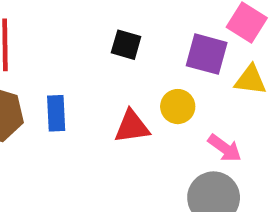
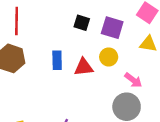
purple square: (207, 54) -> (112, 28), moved
blue rectangle: (56, 113) -> (57, 60), moved

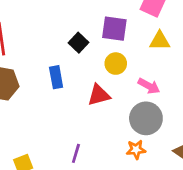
black square: (82, 23) -> (78, 43), moved, turned 35
red triangle: (84, 67) -> (99, 95), moved

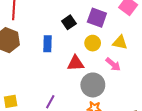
yellow triangle: (160, 41) -> (120, 42), moved
gray circle: (146, 118) -> (93, 85), moved

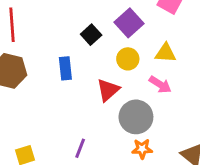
purple square: (97, 18) -> (129, 23), turned 36
red triangle: (76, 63) -> (108, 90), turned -30

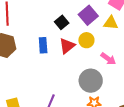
yellow triangle: (166, 53) -> (111, 23), moved
red triangle: (108, 90) -> (67, 46), moved

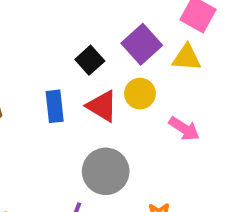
red triangle: (67, 46) -> (102, 106), turned -48
gray circle: (91, 81) -> (106, 171), moved

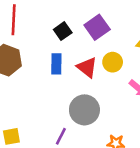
purple square: (142, 44) -> (97, 27), moved
black square: (90, 60) -> (63, 31), moved

